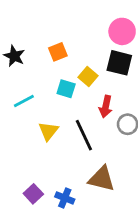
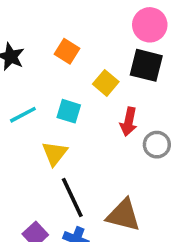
orange square: (58, 52) -> (67, 51), turned -36
cyan square: (66, 89) -> (69, 111), moved
black line: (84, 135) -> (72, 197), moved

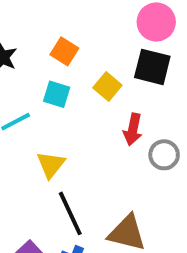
cyan square: (69, 111) -> (57, 94), moved

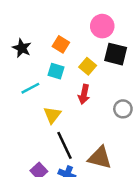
pink circle: (156, 22) -> (102, 26), moved
red arrow: (133, 129) -> (84, 94), moved

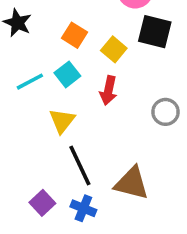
orange square: (61, 44) -> (75, 35), moved
cyan square: (56, 71) -> (67, 74), moved, turned 35

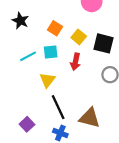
black square: (155, 32) -> (104, 43), moved
cyan square: (67, 74) -> (51, 52), turned 32
purple square: (42, 203) -> (27, 124), moved

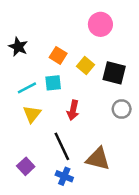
red arrow: (75, 62) -> (73, 110), moved
yellow triangle: (47, 80) -> (32, 114), moved

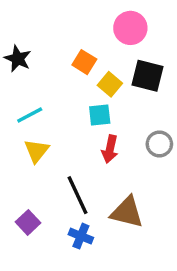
orange square: (58, 55) -> (84, 62), moved
black square: (114, 73) -> (147, 76), moved
cyan square: (53, 83) -> (100, 115), moved
red arrow: (73, 110) -> (110, 149), moved

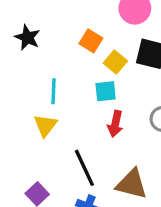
cyan line: (30, 115) -> (53, 91), moved, turned -60

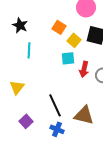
cyan line: (53, 91) -> (29, 50), moved
red arrow: (115, 124) -> (84, 69), moved
yellow triangle: (45, 125) -> (17, 87), moved

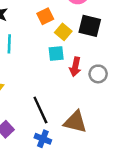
orange square: (59, 27) -> (45, 16), turned 32

